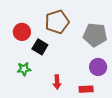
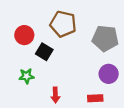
brown pentagon: (57, 22) -> (63, 24), turned 30
red arrow: (57, 82) -> (55, 95), moved

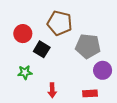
gray pentagon: (105, 38) -> (88, 46), moved

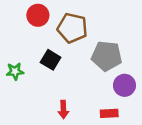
red circle: (23, 34) -> (38, 15), moved
green star: (25, 72) -> (15, 71), moved

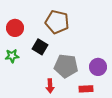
red circle: (38, 15) -> (15, 28), moved
gray pentagon: (107, 56) -> (66, 66), moved

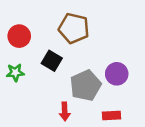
gray pentagon: (66, 66) -> (86, 85), turned -30
purple circle: (98, 67) -> (117, 74), moved

